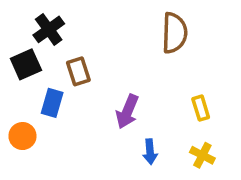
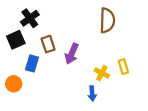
purple arrow: (127, 112) -> (72, 54), moved
yellow cross: (202, 155) -> (102, 73), moved

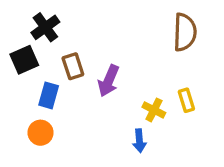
brown semicircle: (107, 20) -> (185, 32), moved
orange circle: (14, 84) -> (41, 133), moved

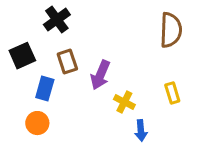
black cross: (45, 27) -> (57, 20), moved
yellow cross: (154, 110) -> (124, 102), moved
blue arrow: (139, 141) -> (141, 131), moved

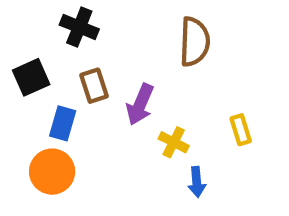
black cross: (57, 20) -> (79, 27), turned -32
brown semicircle: (171, 30) -> (195, 42), moved
orange circle: (37, 123) -> (52, 172), size x1.4

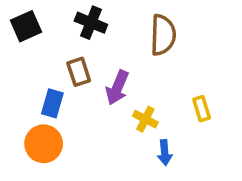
black cross: (79, 27) -> (91, 23), moved
black square: (31, 77) -> (26, 26), moved

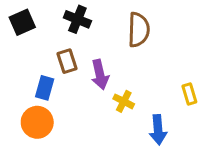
purple arrow: (117, 88) -> (100, 75), turned -36
yellow rectangle: (202, 109) -> (189, 94), moved
blue arrow: (165, 153) -> (158, 130), moved, size x1.4

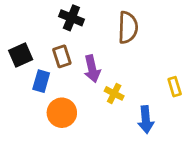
black square: (22, 22) -> (21, 55), moved
orange circle: (37, 122) -> (62, 113), moved

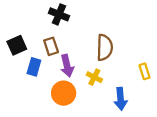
brown semicircle: (128, 27) -> (105, 47), moved
purple arrow: (92, 69) -> (67, 66), moved
orange circle: (62, 113) -> (64, 93), moved

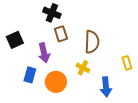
brown rectangle: (51, 46) -> (61, 34), moved
purple arrow: (67, 66) -> (44, 53), moved
blue rectangle: (34, 67) -> (30, 75), moved

